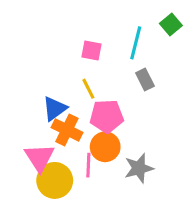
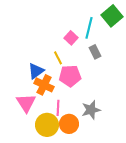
green square: (171, 24) -> (112, 16), size x1.5
pink square: (91, 50) -> (71, 38), moved, turned 32
orange circle: (105, 147) -> (69, 124), moved
yellow circle: (55, 180) -> (47, 125), moved

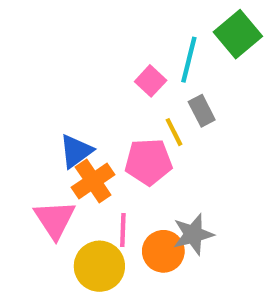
yellow line: (58, 58) -> (174, 132), moved
orange cross: (44, 85) -> (93, 181), turned 30
orange circle: (69, 124) -> (163, 251), moved

